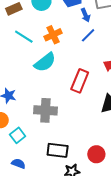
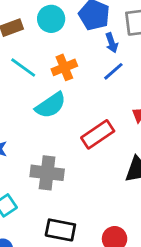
red rectangle: (80, 81) -> (98, 134), turned 30

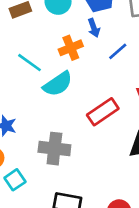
blue arrow: (112, 43) -> (94, 28), moved
cyan line: (23, 67) -> (29, 63), moved

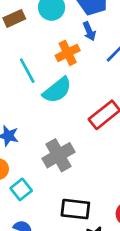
cyan line: (29, 63) -> (27, 71), turned 30
gray cross: (54, 149) -> (58, 155), turned -32

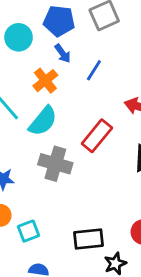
gray cross: (58, 155) -> (55, 164), moved, turned -32
cyan square: (21, 189) -> (28, 231), turned 30

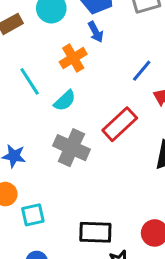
blue line: (94, 70) -> (142, 71), moved
cyan semicircle: (43, 121) -> (65, 101), size x0.7

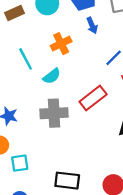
blue arrow: (96, 32) -> (92, 25), moved
gray cross: (71, 148) -> (54, 113), turned -32

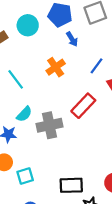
orange cross: (61, 44) -> (56, 67), moved
cyan semicircle: (52, 76) -> (24, 114), moved

